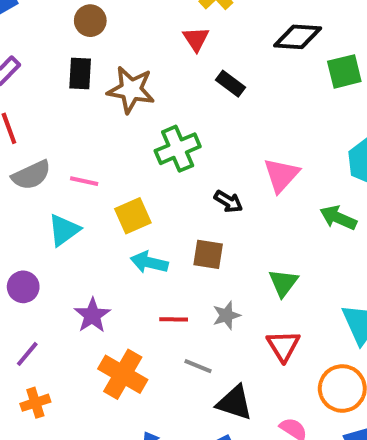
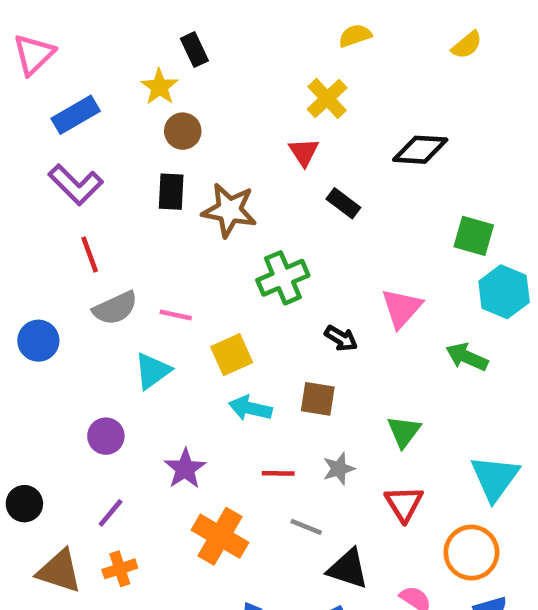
green square: (344, 71) -> (474, 236), moved, turned 30

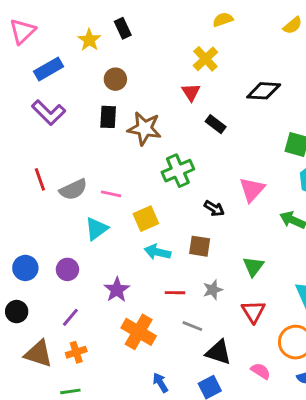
yellow star: (159, 87) -> (89, 40), moved
red line: (90, 254) -> (40, 179), moved
blue circle: (38, 341) -> (25, 268), moved

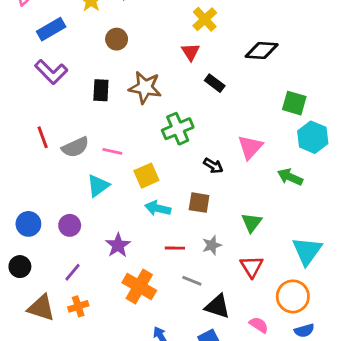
black rectangle: (108, 117) -> (101, 90), moved

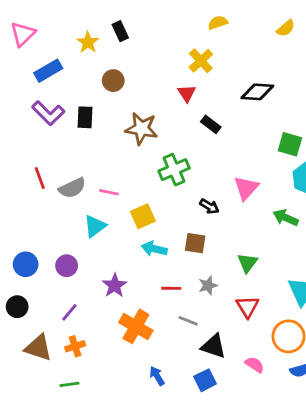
black rectangle: (101, 90) -> (85, 117), moved

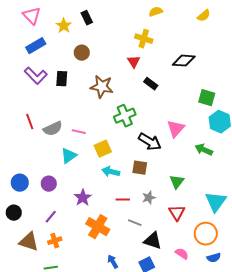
pink triangle: (23, 34) -> (32, 16), moved, turned -30
yellow cross: (201, 61) -> (144, 39), turned -30
black arrow: (209, 206) -> (150, 142), size x1.6

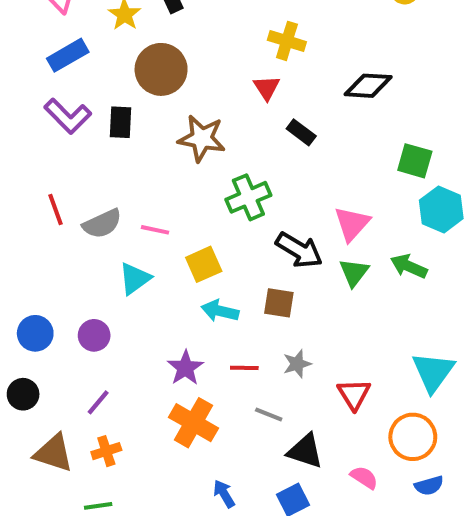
brown circle: (82, 53) -> (161, 69), size x1.6
green triangle: (177, 182) -> (354, 272), moved
purple star: (83, 198) -> (185, 368), moved

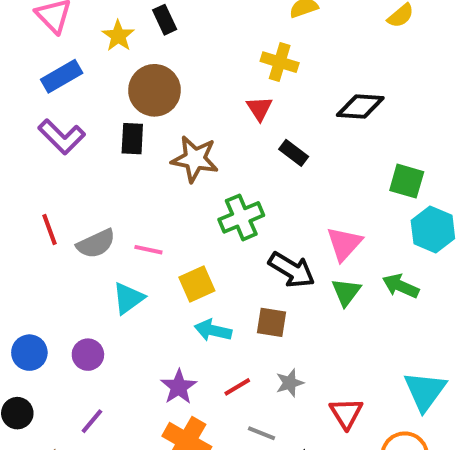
black rectangle: (120, 122) -> (132, 139), moved
red line: (244, 368) -> (237, 387), turned -32

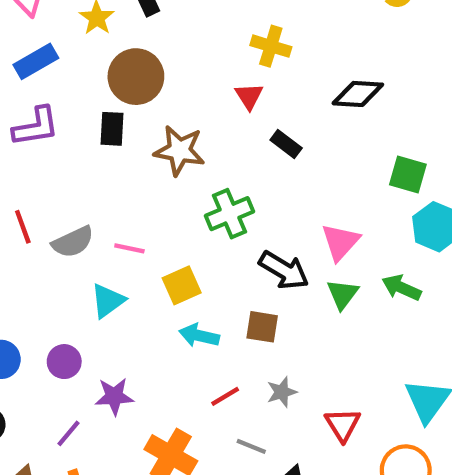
purple L-shape: (62, 137) -> (36, 127), turned -54
purple star: (179, 387) -> (114, 396), moved, turned 30

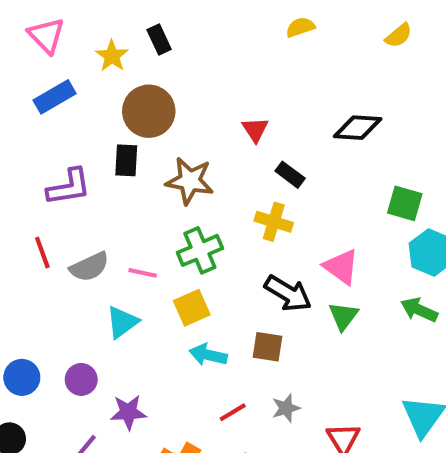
yellow cross: (271, 46) -> (274, 222), moved
purple L-shape: (36, 127) -> (69, 187), moved
green cross: (230, 214) -> (200, 250), moved
pink triangle: (340, 242) -> (341, 267), turned -36
green arrow: (401, 288) -> (419, 310), moved

